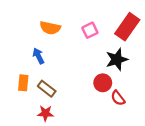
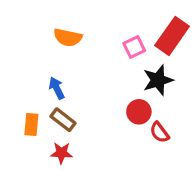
pink square: (90, 30) -> (134, 47), moved
blue arrow: (38, 56) -> (57, 88), moved
orange rectangle: (23, 83) -> (31, 124), moved

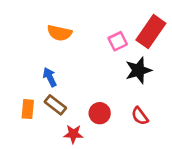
red circle: (139, 112) -> (100, 113), moved
red star: (61, 153) -> (73, 134), moved

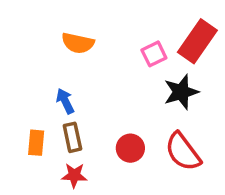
brown rectangle: (55, 105) -> (72, 137), turned 40
red semicircle: (140, 116) -> (183, 152), size x1.6
red star: (73, 134) -> (74, 175), moved

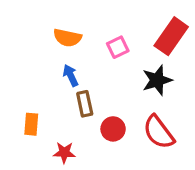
pink square: (154, 54) -> (118, 47), moved
blue arrow: (65, 101) -> (71, 75), moved
brown rectangle: (72, 137) -> (85, 104), moved

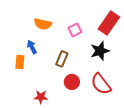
blue arrow: (71, 75) -> (32, 47), moved
brown rectangle: (85, 104) -> (62, 59), moved, turned 35
orange rectangle: (31, 124) -> (20, 62), moved

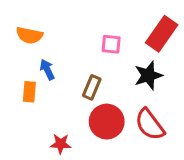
orange semicircle: (43, 24) -> (29, 35), moved
pink square: (75, 30) -> (111, 44), turned 32
red circle: (72, 82) -> (107, 122), size x1.5

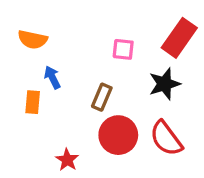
red star: (61, 144) -> (67, 160), turned 30

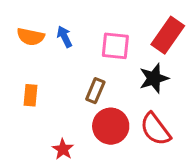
pink square: (123, 49) -> (115, 46), size x1.4
blue arrow: (52, 77) -> (64, 37), moved

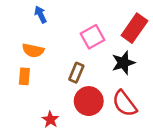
orange semicircle: (31, 37) -> (33, 50), moved
blue arrow: (64, 37) -> (40, 15), moved
pink square: (115, 46) -> (92, 37), turned -35

